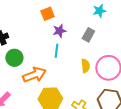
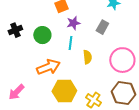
green circle: (14, 58) -> (42, 35), moved
yellow semicircle: (85, 66) -> (87, 57), moved

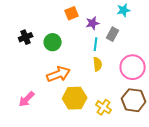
purple star: (73, 23) -> (93, 23), moved
cyan line: (70, 43) -> (96, 44), moved

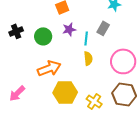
purple star: (93, 23) -> (69, 29), moved

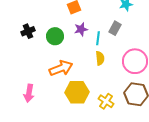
pink arrow: (17, 93) -> (29, 93), turned -36

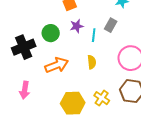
black cross: (28, 31) -> (24, 47), moved, size x1.6
yellow semicircle: (100, 58) -> (92, 62), moved
yellow hexagon: (77, 92) -> (73, 103), moved

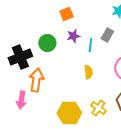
orange arrow: (57, 65) -> (36, 80), moved, turned -60

